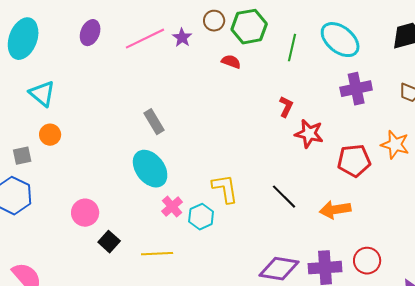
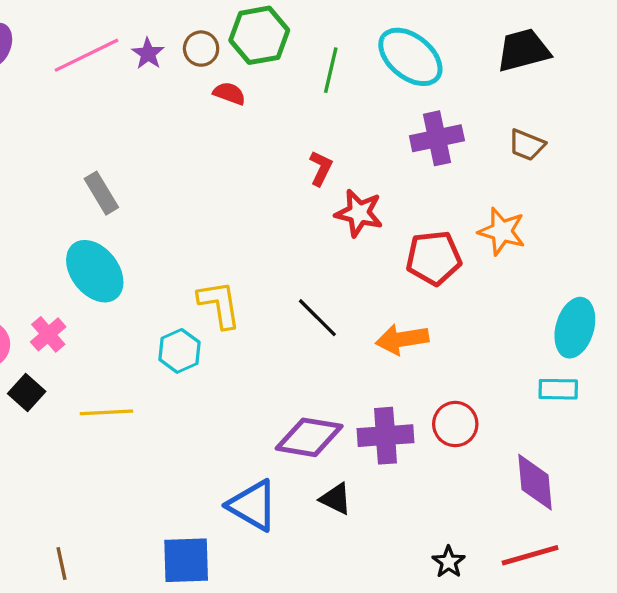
brown circle: (214, 21) -> (201, 49), moved
pink cross: (172, 207) -> (48, 334), moved

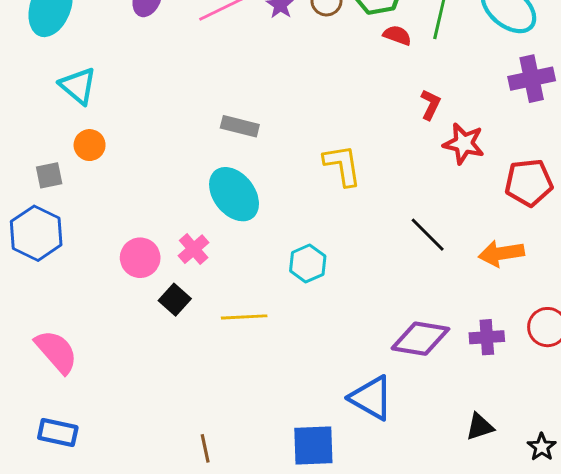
red semicircle: (229, 93) -> (397, 35), moved
gray rectangle: (101, 193) -> (240, 126), turned -45
yellow L-shape: (219, 304) -> (342, 165), moved
purple cross: (385, 436) -> (487, 337), size x0.7
black triangle: (336, 499) -> (480, 427), moved, turned -44

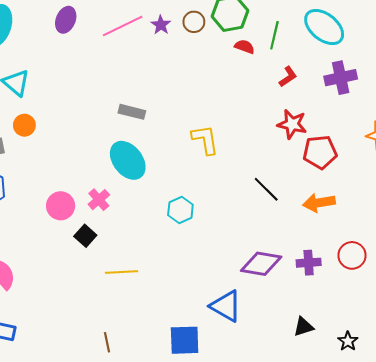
red L-shape: (430, 105) -> (288, 77), moved, turned 30
red pentagon: (529, 183) -> (320, 152), moved
yellow line: (244, 317) -> (122, 272), moved

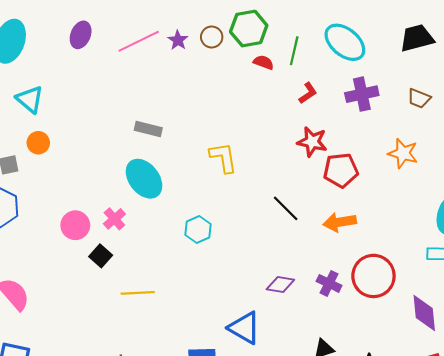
red circle: (352, 255) -> (373, 276), size x1.5
purple cross: (309, 263) -> (329, 283), turned 30
purple diamond: (261, 264) -> (280, 284), size x0.7

